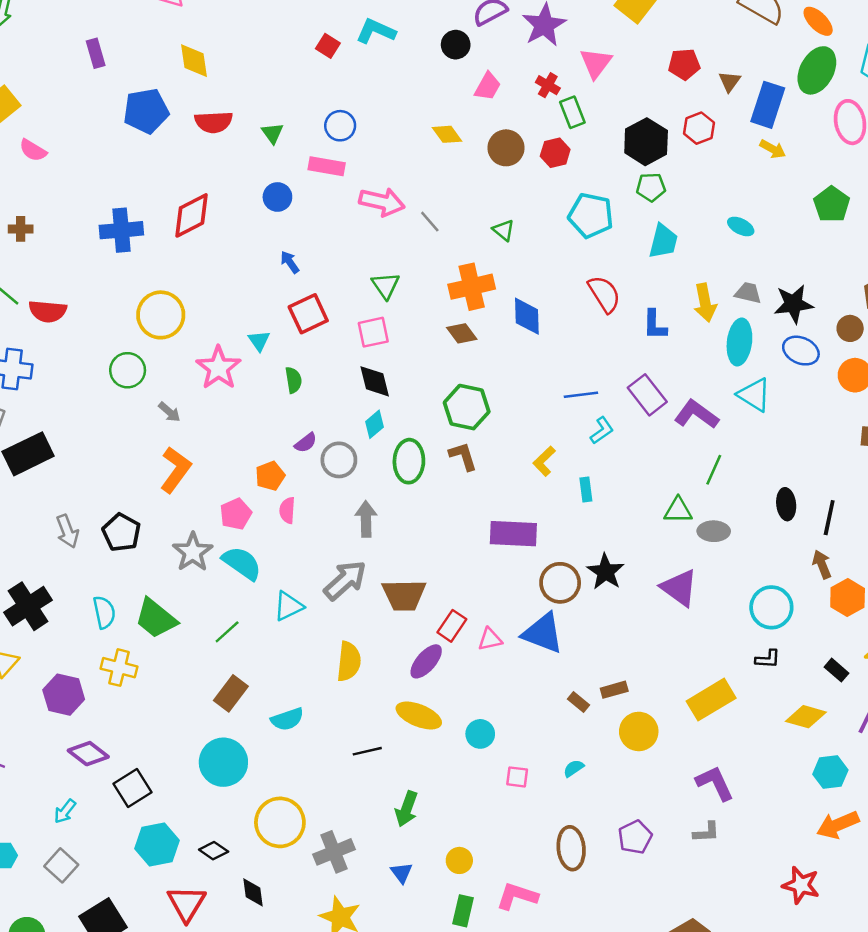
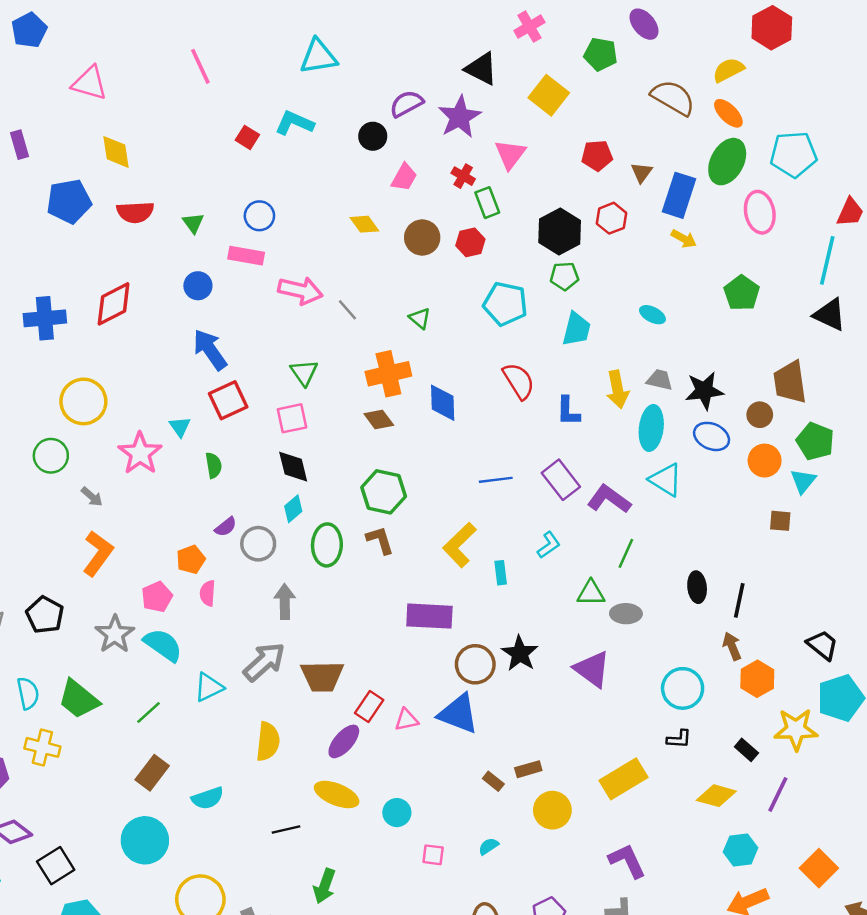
blue arrow: (290, 262) -> (210, 350), size x1.8
cyan L-shape: (602, 430) -> (549, 545), moved
yellow L-shape: (544, 461) -> (460, 545), size x1.5

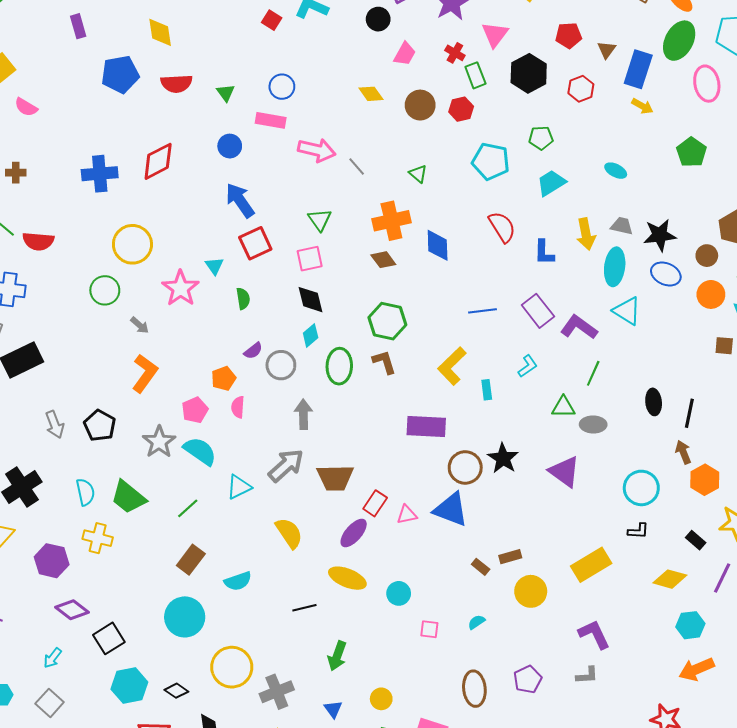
black hexagon: (560, 231) -> (529, 73), moved
cyan trapezoid: (576, 329) -> (551, 183), turned -136
yellow semicircle: (268, 741) -> (289, 533), turned -40

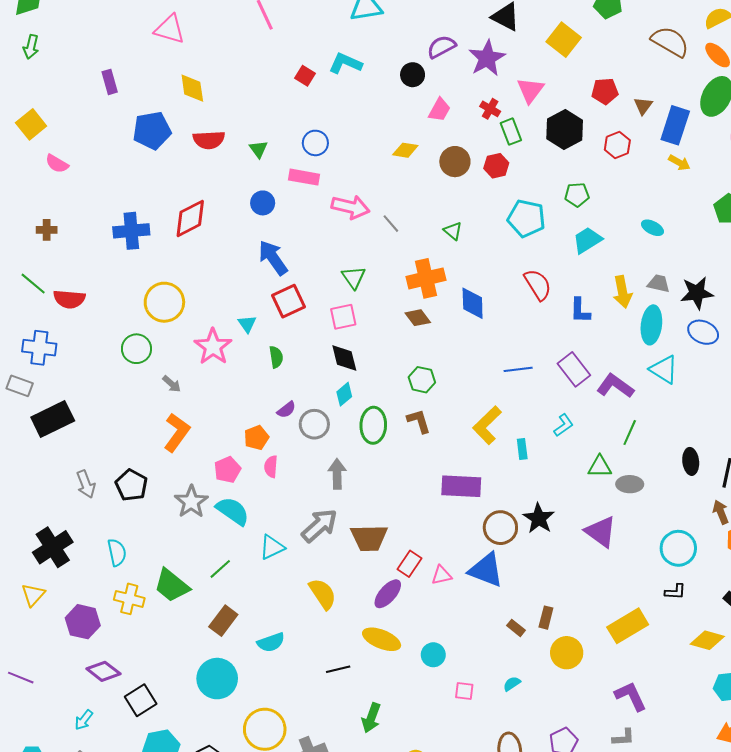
yellow diamond: (371, 94) -> (405, 150), turned -45
green hexagon: (387, 321) -> (422, 380), size x0.7
green trapezoid: (128, 497) -> (172, 585), moved
brown rectangle: (510, 557) -> (546, 618), turned -60

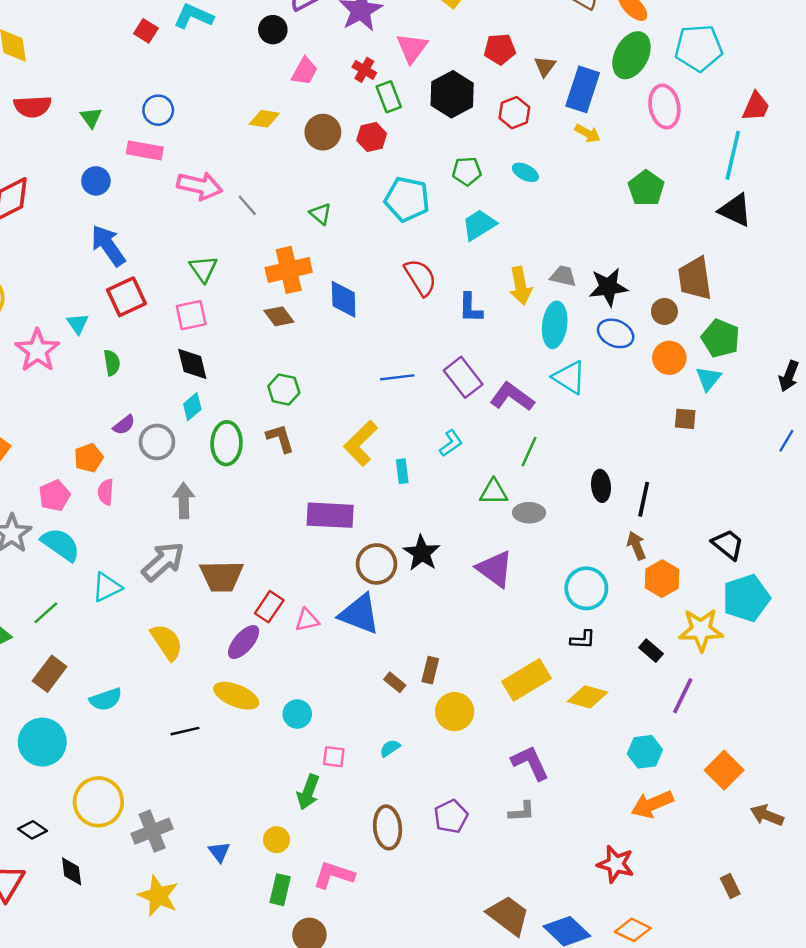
cyan ellipse: (652, 228) -> (525, 172), moved
yellow diamond: (707, 640) -> (588, 697), moved
green arrow: (371, 718) -> (308, 792), moved

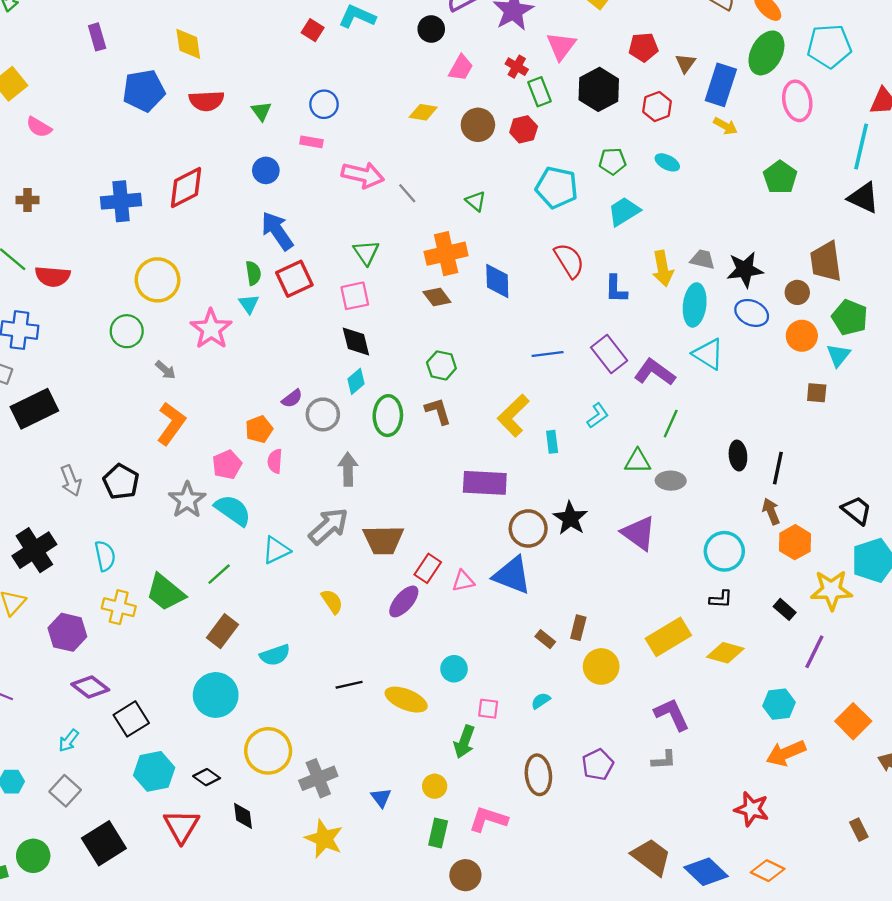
pink rectangle: (145, 150) -> (311, 142), size x0.7
green semicircle: (112, 363) -> (253, 273), moved
yellow semicircle: (167, 642) -> (332, 601), size x0.7
yellow ellipse: (236, 696) -> (406, 700), moved

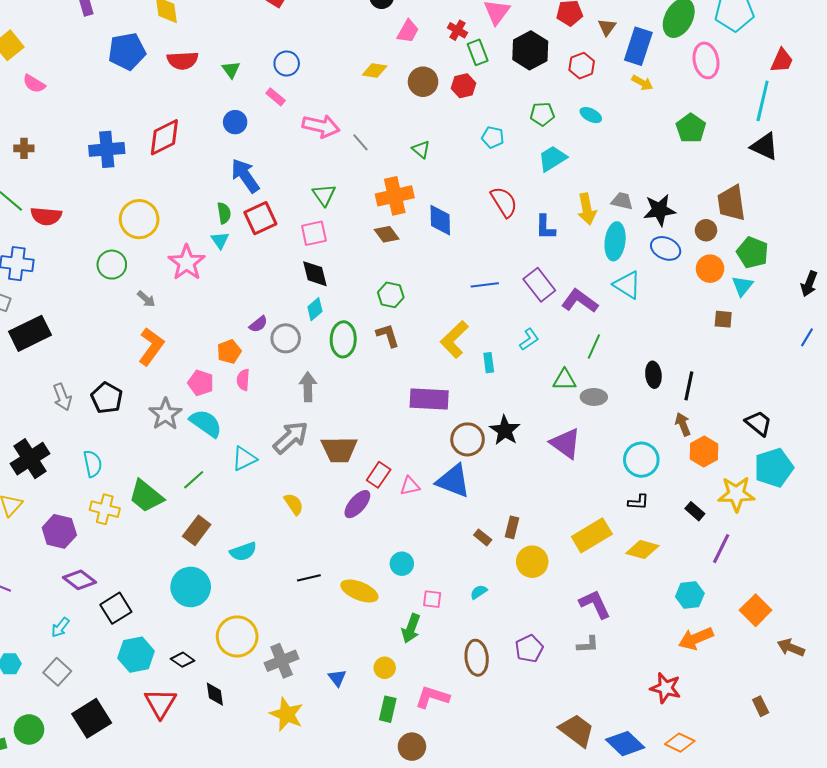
pink rectangle: (311, 142) -> (276, 97), turned 30
cyan pentagon: (557, 188) -> (493, 137), size x0.6
pink pentagon: (227, 465) -> (201, 383), turned -30

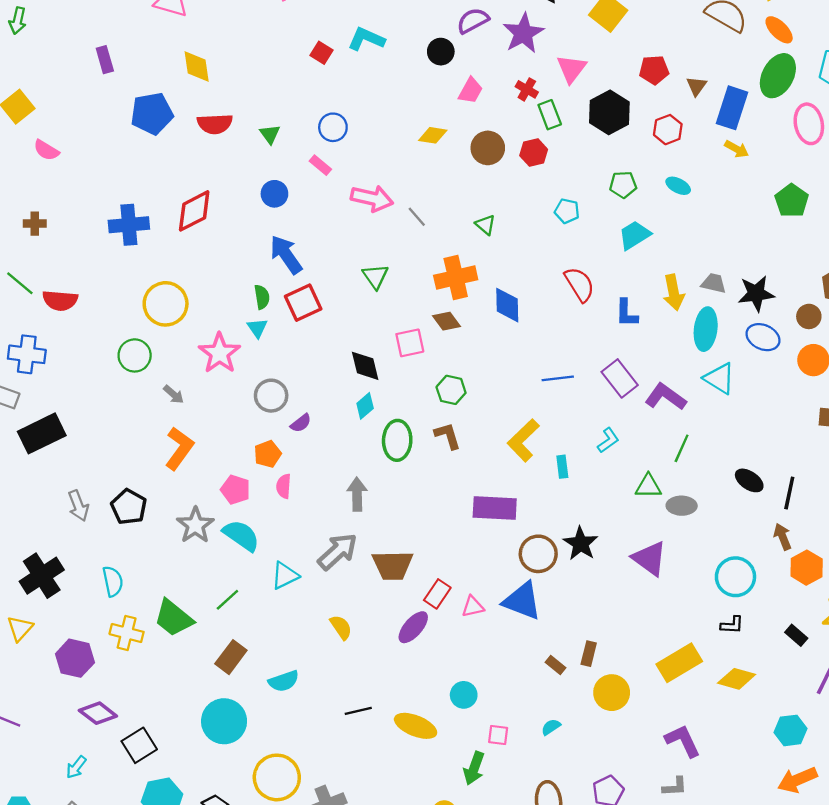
pink square: (314, 233) -> (410, 343), moved
gray circle: (286, 338) -> (271, 396), moved
black ellipse: (653, 375) -> (749, 480), turned -50

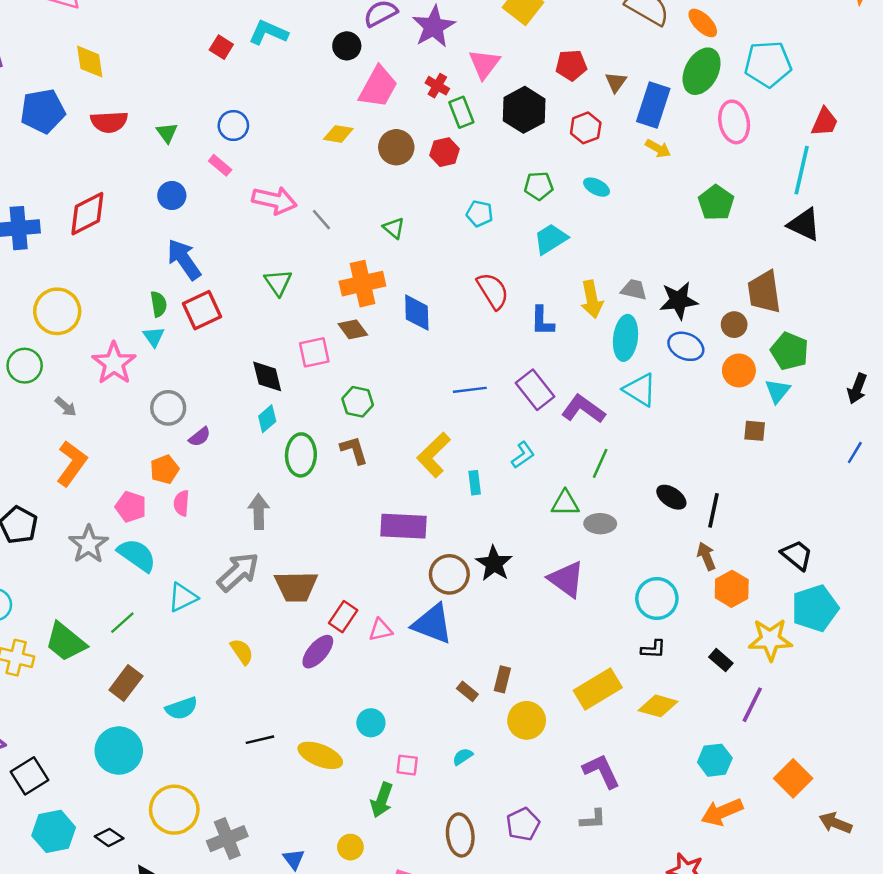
pink trapezoid: (471, 91) -> (378, 87), size x1.5

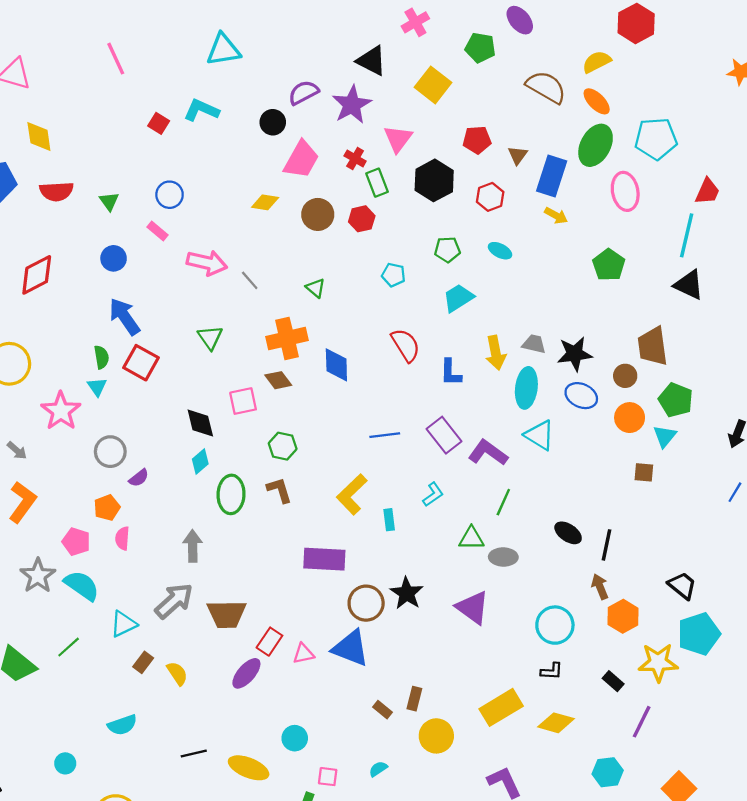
red square: (202, 310) -> (141, 363), turned -36
brown rectangle: (126, 683) -> (143, 662), moved, size x0.7
cyan circle: (119, 751) -> (65, 763), size x0.5

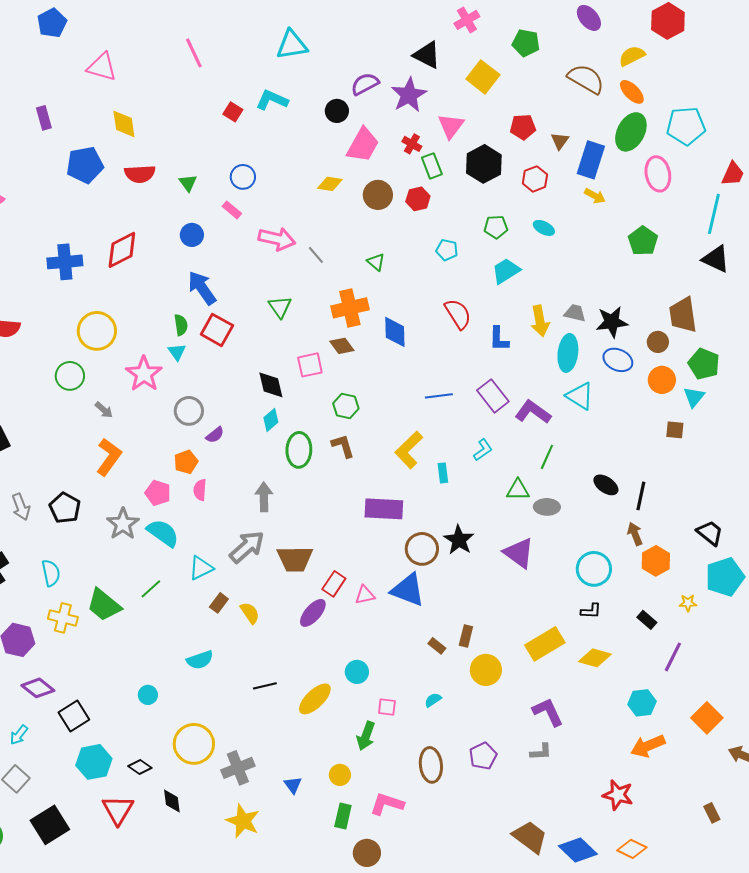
purple ellipse: (520, 20) -> (589, 18), moved
yellow star: (658, 662) -> (688, 603), size x0.5
yellow ellipse: (249, 768) -> (315, 699), turned -66

